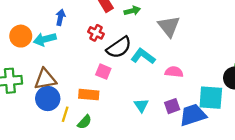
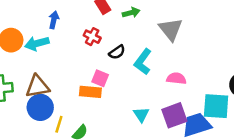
black semicircle: (119, 47) -> (117, 52), size x0.6
cyan L-shape: (143, 56) -> (143, 62), turned -90
orange rectangle: (89, 95) -> (90, 92), moved
purple square: (172, 106) -> (174, 115), size x1.5

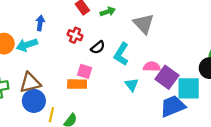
cyan triangle: (141, 115) -> (132, 85), moved
purple square: (174, 115) -> (167, 77), moved, turned -30

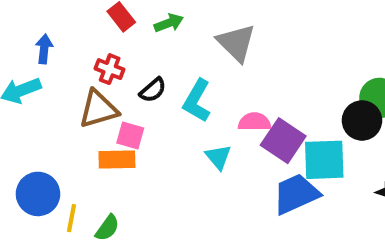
brown triangle: (30, 83) -> (98, 109), moved

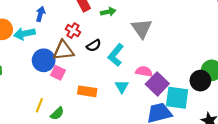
pink square: (130, 136) -> (58, 73), moved
orange rectangle: (117, 160) -> (87, 91), moved
blue circle: (38, 194) -> (44, 60), moved

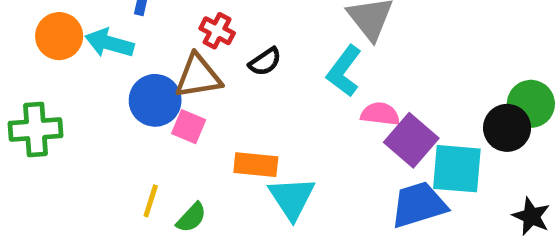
cyan arrow: (24, 34) -> (109, 43), turned 30
cyan L-shape: (116, 55) -> (344, 71), moved
cyan triangle: (122, 87) -> (292, 198), moved, size x1.5

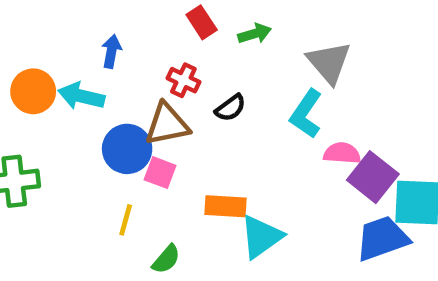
cyan triangle: (292, 198) -> (261, 237), turned 30
yellow line: (151, 201) -> (126, 220), moved

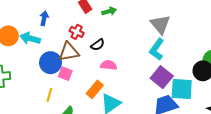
gray triangle: (329, 62) -> (160, 24), moved
cyan L-shape: (306, 114) -> (157, 49), moved
pink semicircle: (342, 153) -> (109, 65), moved
orange rectangle: (226, 206) -> (95, 89), turned -54

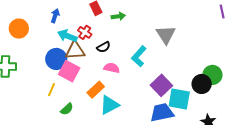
cyan arrow: (30, 38) -> (67, 36), moved
cyan L-shape: (157, 49) -> (139, 56), moved
pink square: (65, 74) -> (69, 71), size x1.5

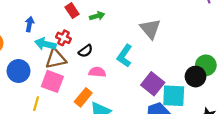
blue circle: (56, 59) -> (19, 71), moved

